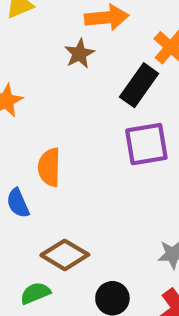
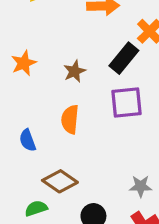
brown star: (79, 54) -> (75, 71), moved
orange semicircle: (49, 167) -> (70, 119), moved

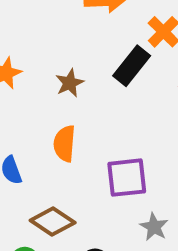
purple square: (126, 103) -> (127, 178), moved
gray star: (141, 186) -> (154, 227), turned 30

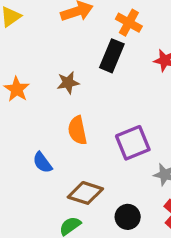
brown star: (70, 83) -> (68, 83), turned 30

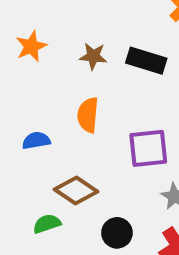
black rectangle: (112, 56) -> (146, 61), moved, turned 68
blue semicircle: (42, 163) -> (36, 141), turned 100

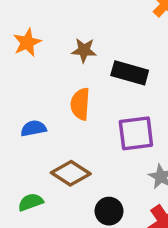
black rectangle: (146, 61) -> (130, 73), moved
green semicircle: (47, 224) -> (31, 202), moved

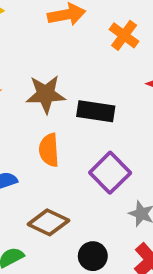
brown star: (84, 50) -> (46, 94), size x1.5
purple square: (136, 133) -> (110, 173), turned -30

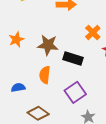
orange cross: (124, 35) -> (93, 33), moved

